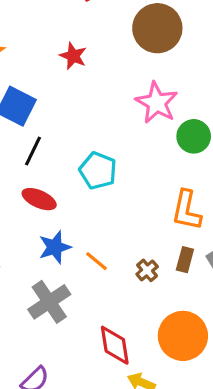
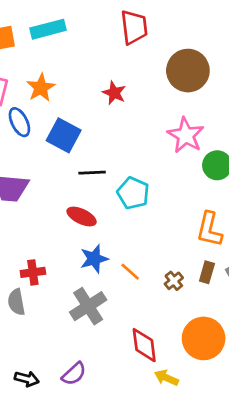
black line: (33, 151) -> (92, 173), moved, turned 60

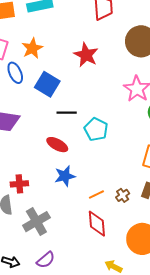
red star: (114, 93) -> (86, 55), size x1.4
orange line: (130, 272) -> (96, 195), moved, turned -70
gray cross: (88, 306) -> (36, 222), moved
red diamond: (144, 345) -> (97, 224), moved

